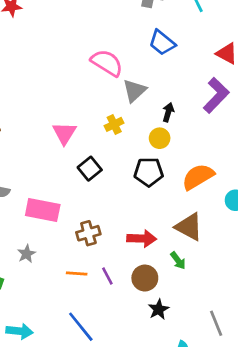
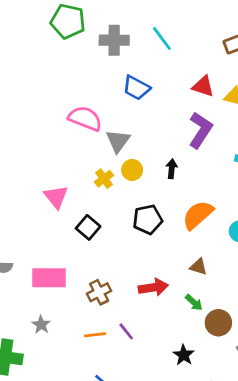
black arrow: (168, 112) -> (172, 169), moved
yellow circle: (160, 138) -> (132, 170), moved
brown triangle: (189, 227) -> (198, 267), size x0.6
brown circle: (145, 278) -> (218, 323), moved

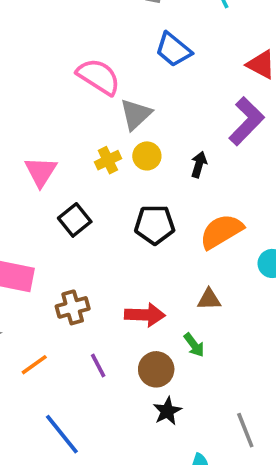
brown triangle: (198, 267) -> (209, 299), turned -30
brown circle: (218, 323) -> (156, 369), moved
orange line: (95, 335) -> (34, 365), moved, turned -40

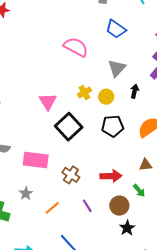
gray triangle: (136, 114) -> (117, 68), moved
yellow circle: (147, 156) -> (106, 97), moved
black square: (75, 220) -> (69, 127), size x1.5
brown cross: (73, 307) -> (71, 175), turned -36

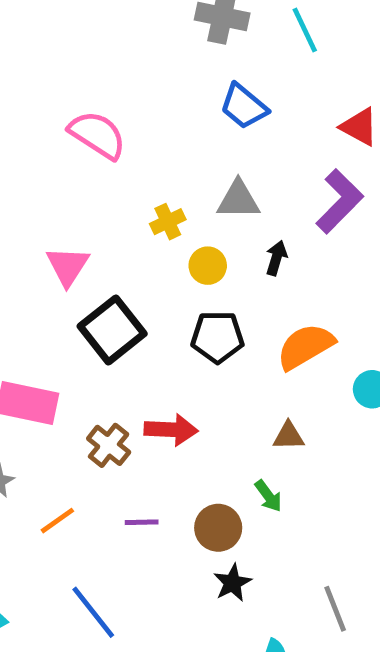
pink semicircle: (76, 47) -> (97, 135), moved
gray triangle: (117, 68) -> (238, 200), turned 42
yellow cross: (84, 92) -> (168, 222), moved
red arrow: (111, 176) -> (171, 430), moved
purple line: (87, 206) -> (142, 522), turned -64

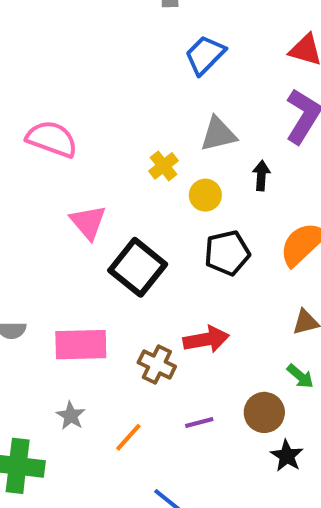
blue trapezoid: (244, 106) -> (205, 55), turned 108
pink semicircle: (97, 135) -> (52, 139), moved

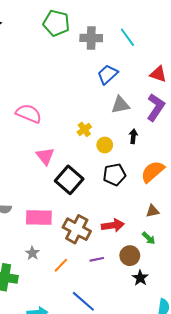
gray triangle: (218, 134) -> (120, 105), moved
red arrow: (206, 339) -> (113, 225), moved
brown cross: (157, 365) -> (77, 229), size x1.5

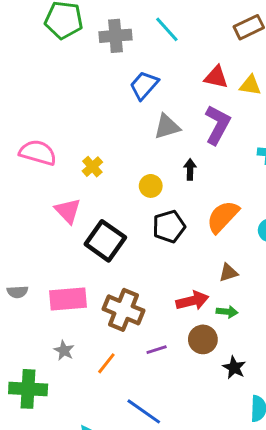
yellow cross: (84, 129) -> (92, 167), moved
red arrow: (113, 225) -> (192, 301), moved
green arrow: (149, 238) -> (227, 312), turned -32
black star: (140, 278) -> (234, 368), moved

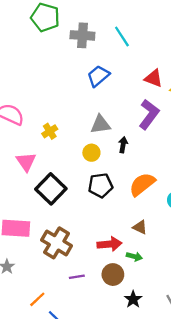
gray triangle: (167, 127) -> (100, 125), moved
brown triangle: (228, 273) -> (140, 227), turned 35
orange line: (106, 363) -> (37, 299), moved

